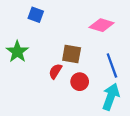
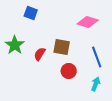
red semicircle: (55, 71) -> (40, 54), moved
cyan arrow: (111, 97) -> (96, 84), size x0.6

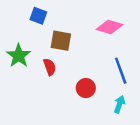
brown square: (62, 47) -> (61, 41), moved
red semicircle: (40, 54) -> (50, 67), turned 128

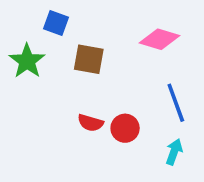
green star: (19, 56) -> (27, 61), moved
red semicircle: (50, 67) -> (91, 123), moved, turned 126

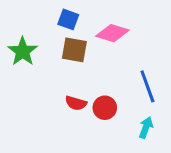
blue square: (56, 23) -> (68, 19), moved
pink diamond: (160, 39) -> (112, 33), moved

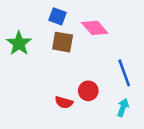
pink diamond: (112, 33) -> (95, 28), turned 32
red semicircle: (76, 103) -> (64, 102), moved

